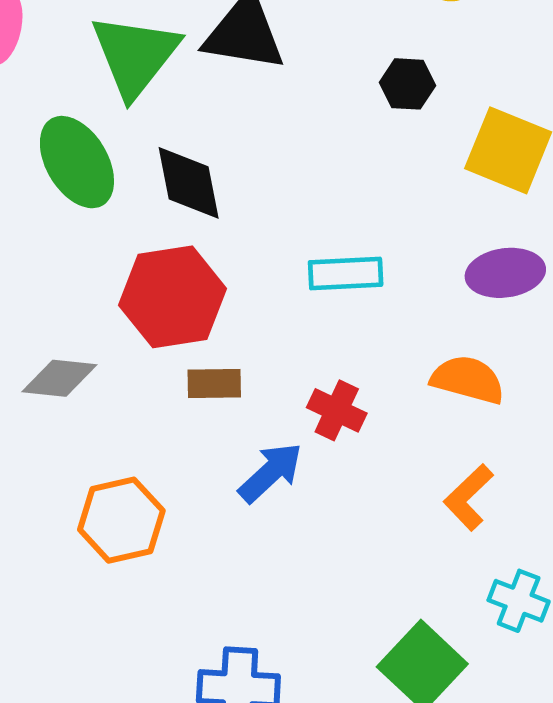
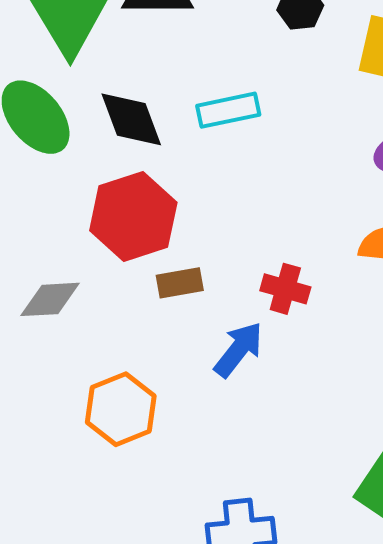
cyan rectangle: (346, 273) -> (228, 110), moved

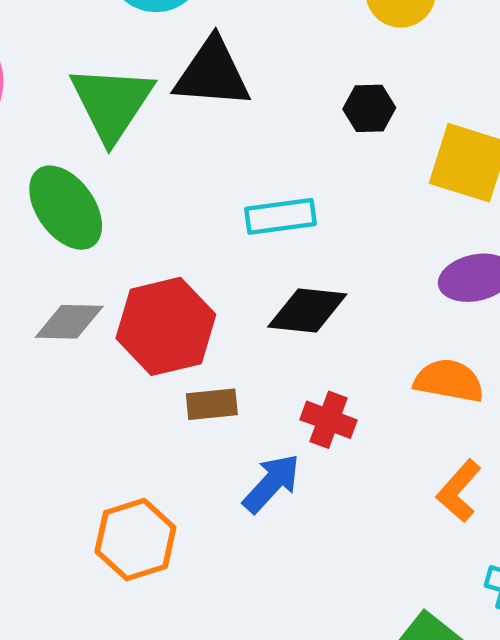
black diamond: (131, 119) -> (307, 311), moved, turned -68
gray diamond: (50, 299) -> (69, 322), moved

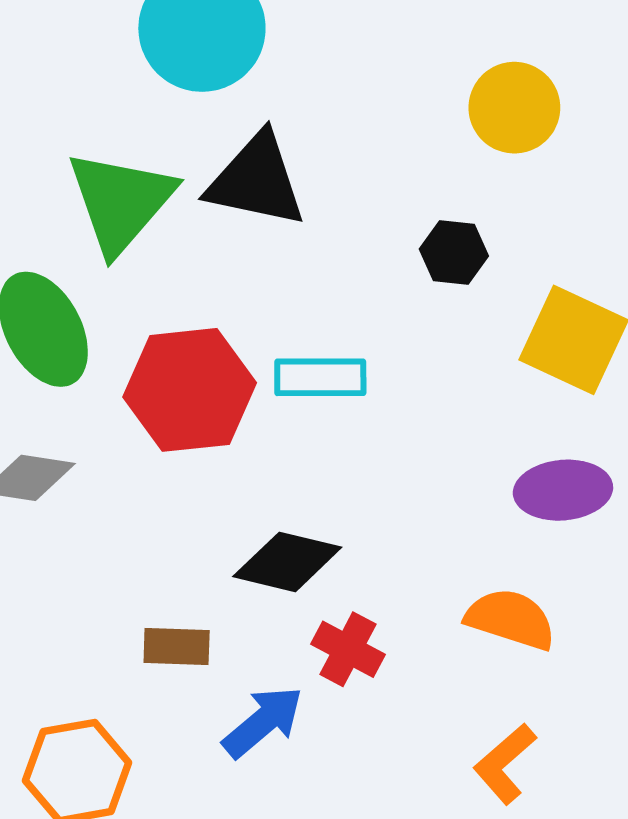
black diamond: (307, 311) -> (287, 562), moved
red hexagon: (166, 326) -> (190, 390), moved
brown rectangle: (212, 404) -> (177, 646), moved

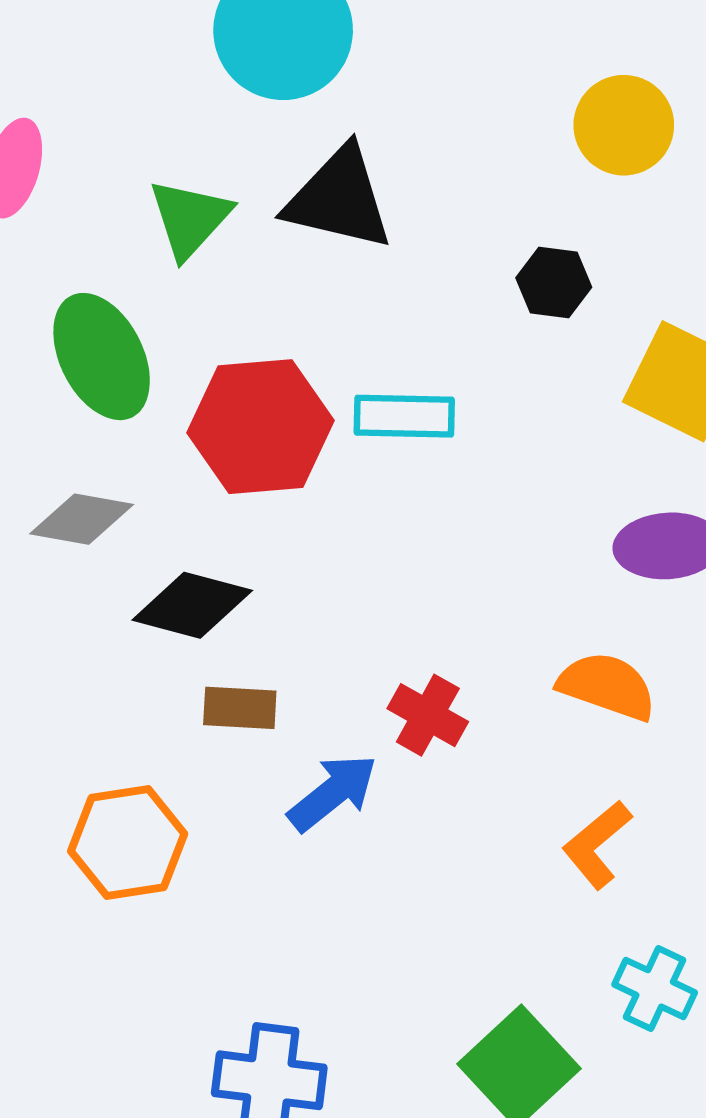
green triangle: (121, 202) -> (190, 218), size x0.7
black diamond: (287, 562) -> (192, 605), moved

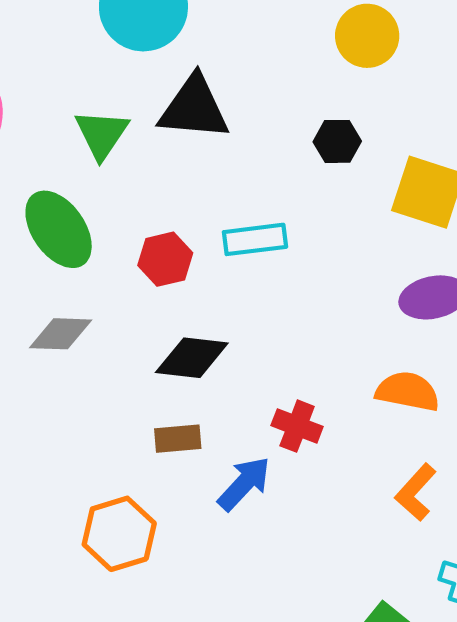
red hexagon: (261, 427) -> (165, 259), size x0.6
black diamond: (192, 605) -> (192, 358), moved

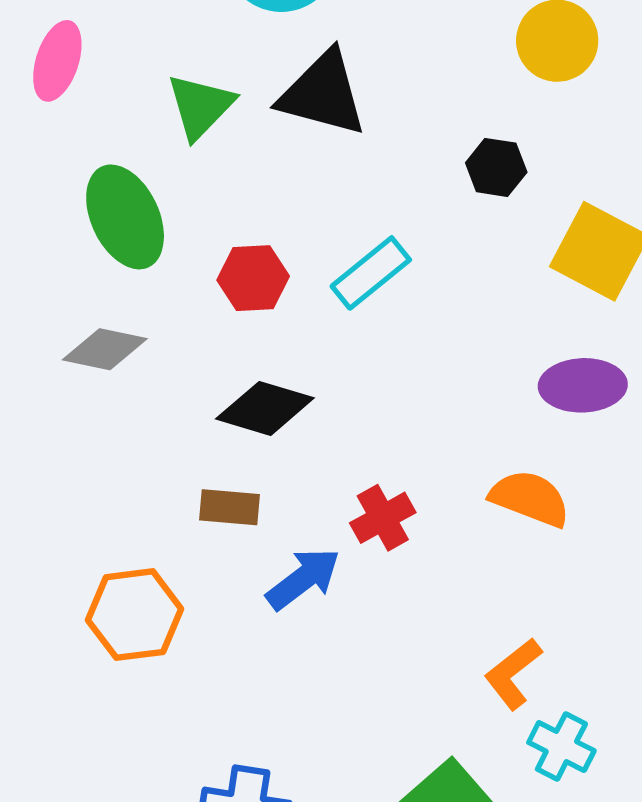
cyan rectangle: (255, 239) -> (371, 273), turned -42
red cross: (297, 426) -> (383, 518), turned 30
orange L-shape: (416, 492) -> (513, 674), moved

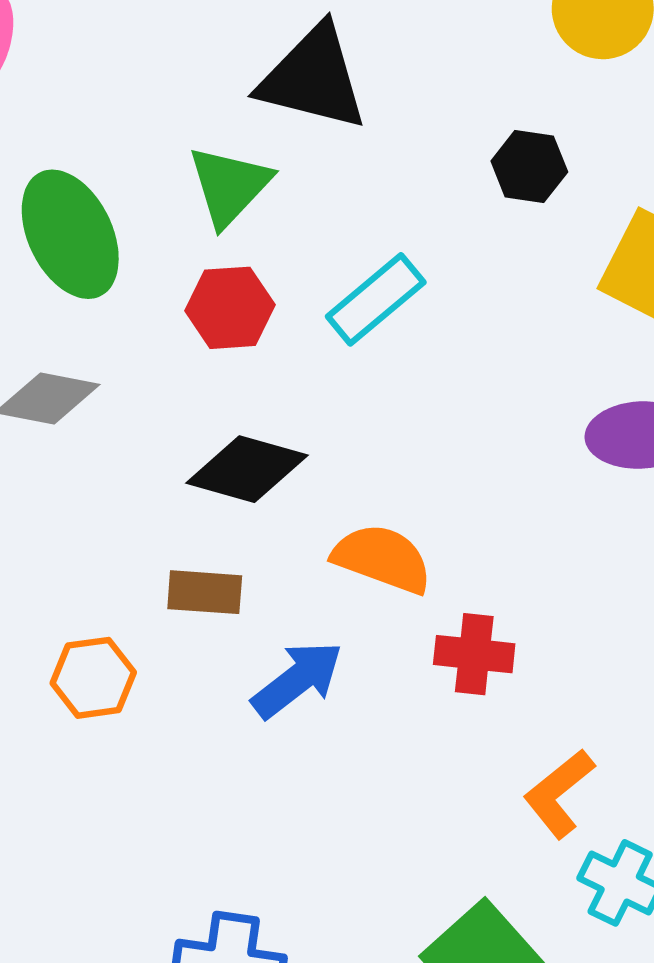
green triangle: (200, 106) -> (229, 186), moved
orange semicircle: (530, 498) -> (382, 559), moved
red cross: (383, 518) -> (474, 654), moved, turned 36
orange hexagon: (135, 615) -> (93, 678), moved, size x0.7

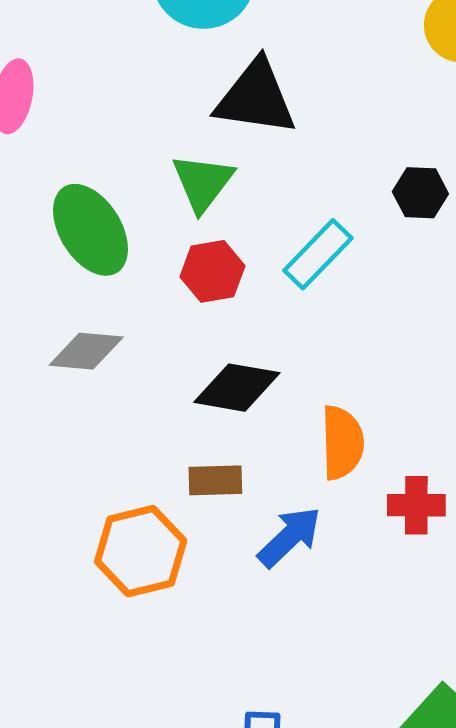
black hexagon: (529, 166) -> (420, 193), moved
orange semicircle: (382, 559) -> (342, 443), turned 74
orange hexagon: (93, 678) -> (141, 551), size x1.5

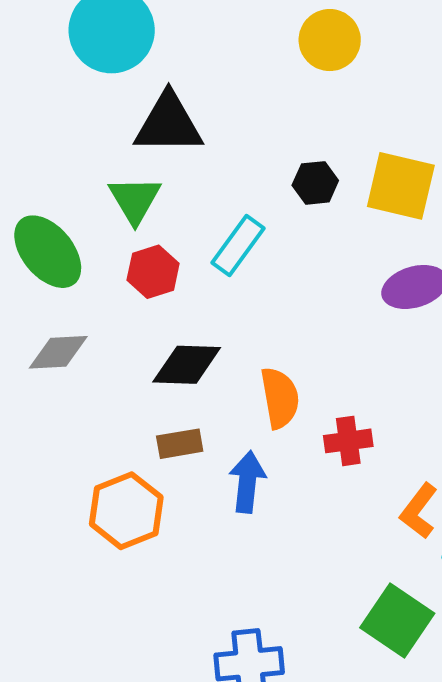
blue arrow: (289, 537) -> (247, 482), turned -32

